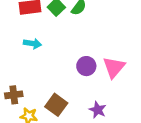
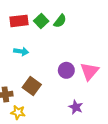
brown square: (56, 105) -> (32, 86), moved

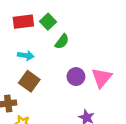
green semicircle: (60, 21) -> (62, 41), moved
brown square: (32, 86) -> (29, 81), moved

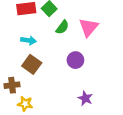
pink triangle: (102, 78) -> (89, 27), moved

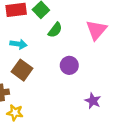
pink triangle: (89, 27) -> (96, 30), moved
purple star: (85, 98) -> (93, 101), moved

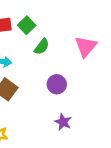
purple star: (93, 101) -> (63, 122), moved

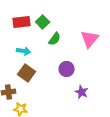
purple star: (63, 122) -> (82, 92), moved

